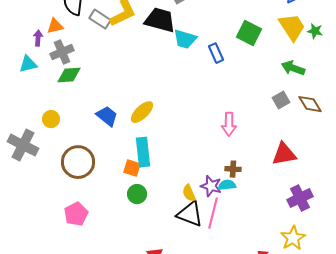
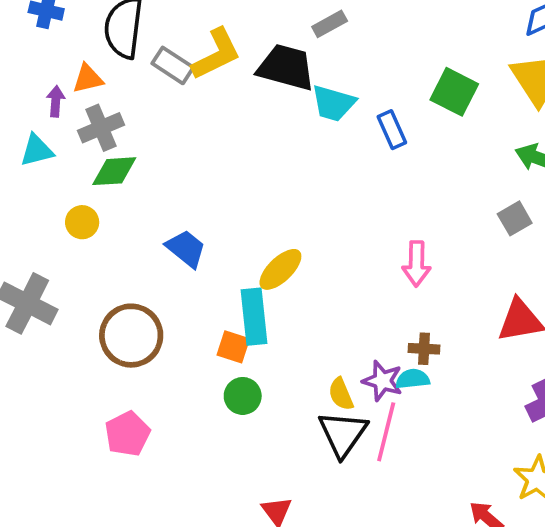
yellow ellipse: (142, 112) -> (280, 269), moved
yellow circle: (51, 119) -> (82, 222), moved
black triangle: (190, 214) -> (343, 434), turned 44

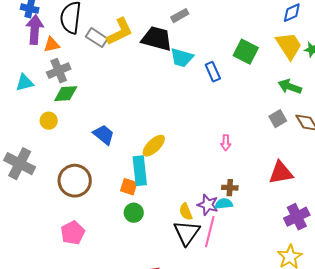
purple arrow: (56, 101) -> (35, 30), moved, size x1.8
pink arrow: (416, 264) -> (226, 143), size x0.7

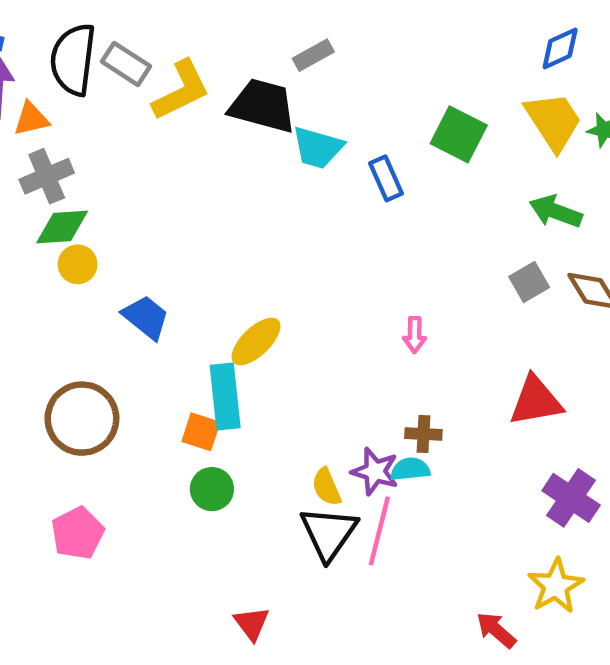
gray rectangle: (97, 38) -> (126, 64), moved
yellow circle: (49, 121) -> (78, 264), moved
purple cross: (297, 217) -> (571, 498), turned -30

